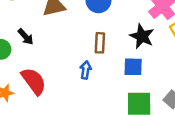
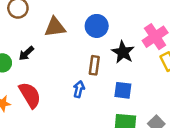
black star: (142, 36) -> (123, 52), moved
black arrow: (26, 37) -> (26, 53), turned 84

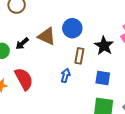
blue circle: (97, 26) -> (72, 28), moved
brown triangle: (55, 27) -> (47, 36), moved, turned 30

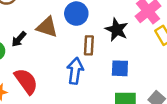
blue arrow: (65, 75) -> (75, 71), size x1.5

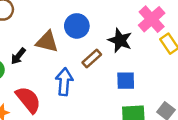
brown rectangle: (89, 45) -> (92, 59), turned 48
blue arrow: (75, 71) -> (64, 82), moved

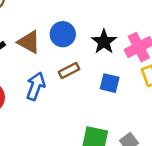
black star: (120, 40) -> (104, 42), moved
blue square: (126, 81) -> (110, 83), moved

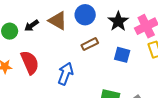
blue arrow: (36, 86) -> (65, 74), moved

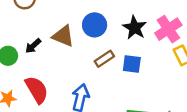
blue square: (122, 55) -> (132, 64), moved

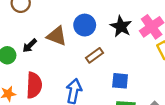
blue square: (132, 64) -> (120, 81), moved
red semicircle: (37, 90) -> (34, 85), turned 35

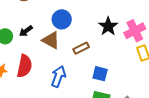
blue circle: (85, 25) -> (62, 19), moved
brown triangle: (57, 36) -> (51, 40), moved

